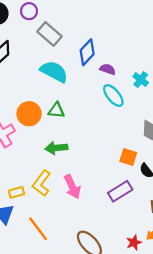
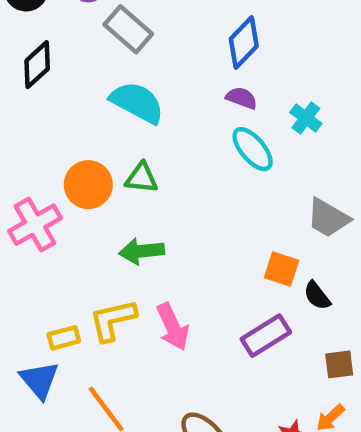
blue diamond: (87, 52) -> (244, 42), moved
yellow L-shape: (42, 183) -> (113, 320), turned 40

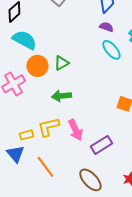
cyan semicircle: (137, 102) -> (24, 40), moved
green triangle: (142, 178) -> (61, 63), turned -35
purple rectangle: (266, 336) -> (101, 145), moved

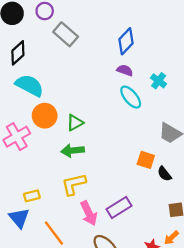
green triangle: (61, 63) -> (75, 123), moved
yellow L-shape: (48, 127) -> (74, 184), moved
pink arrow: (75, 130) -> (89, 213), moved

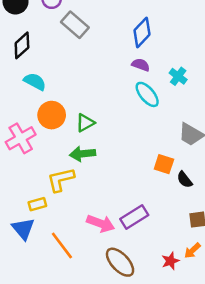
cyan semicircle: (30, 85) -> (35, 82), size x0.7
yellow L-shape: (74, 184) -> (61, 180), moved
pink arrow: (89, 213) -> (101, 223), turned -45

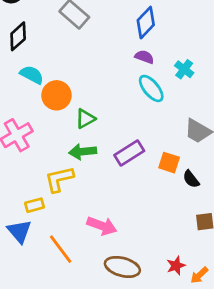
orange circle: (52, 115) -> (56, 95), moved
purple rectangle: (134, 217) -> (129, 153), moved
orange arrow: (192, 251) -> (199, 275), moved
brown ellipse: (120, 262) -> (122, 267), turned -32

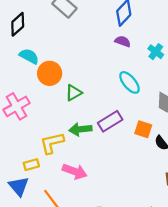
cyan ellipse: (151, 88) -> (129, 82), moved
green arrow: (83, 152) -> (80, 129), moved
pink arrow: (102, 226) -> (75, 171), moved

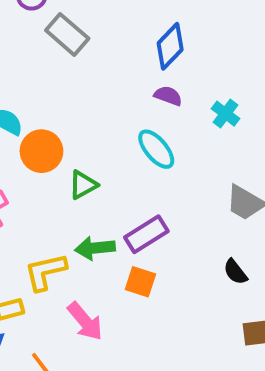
cyan ellipse: (129, 82) -> (156, 149), moved
orange square: (143, 129) -> (140, 282), moved
pink arrow: (75, 171) -> (85, 321), turned 30

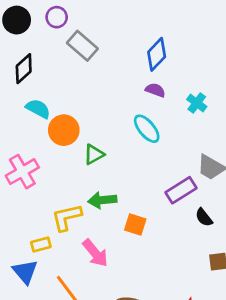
purple rectangle: (146, 234) -> (181, 190), moved

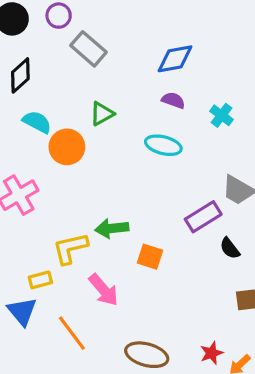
blue diamond: (157, 54) -> (175, 59), turned 36
cyan ellipse: (147, 129) -> (163, 145), turned -36
green triangle: (94, 154) -> (102, 114), moved

